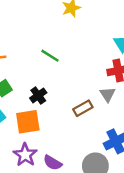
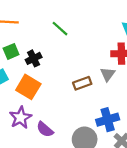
black cross: (38, 95) -> (34, 58), moved
orange square: (28, 122) -> (28, 87), turned 30

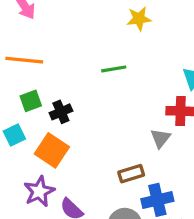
green line: (60, 29) -> (114, 69), moved, turned -54
brown rectangle: (82, 83) -> (131, 174), moved

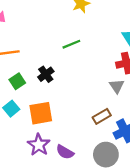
black cross: (61, 112) -> (46, 74), moved
orange square: (52, 150) -> (41, 113), turned -30

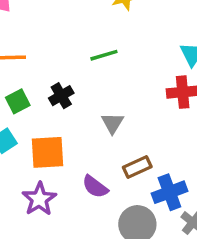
gray triangle: (117, 86) -> (112, 123), moved
purple semicircle: (65, 152) -> (95, 187), moved

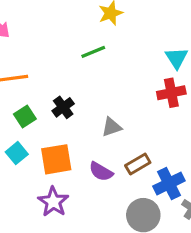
green line: (104, 55) -> (93, 52), moved
gray triangle: (112, 123) -> (112, 127), turned 45
purple semicircle: (95, 187) -> (101, 172), moved

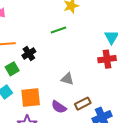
black cross: (63, 107) -> (29, 53), moved
gray triangle: (112, 127) -> (67, 79), turned 32

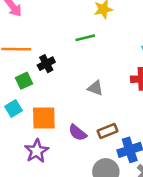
gray triangle: (67, 79) -> (95, 88), moved

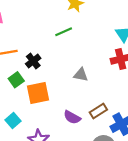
cyan square: (13, 108) -> (13, 121), moved
orange square: (44, 118) -> (38, 93), moved

